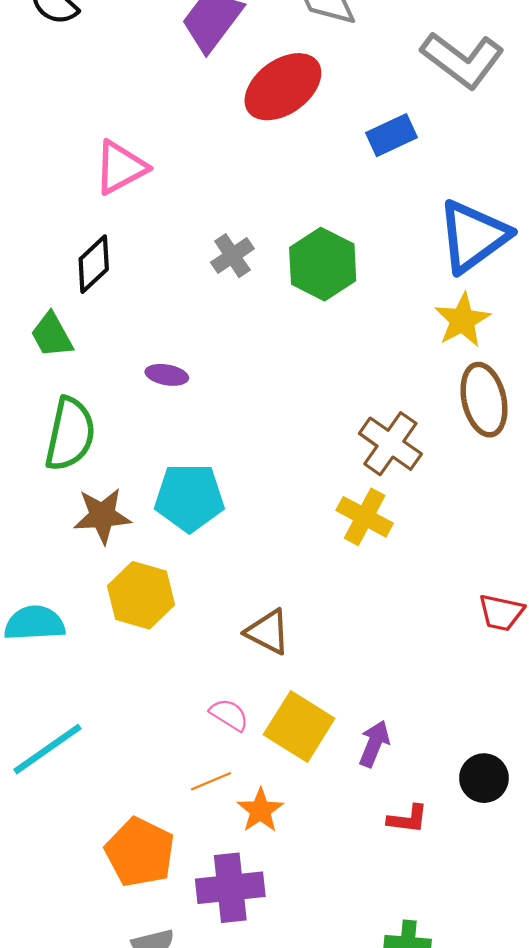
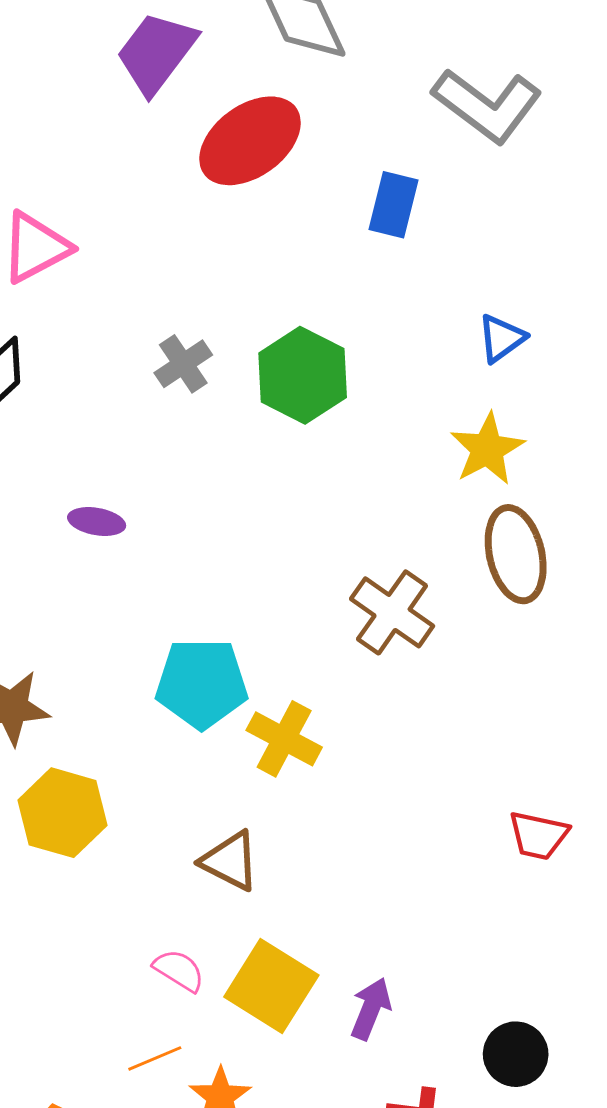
blue rectangle: (392, 135) -> (393, 205), turned -51
blue triangle: (473, 236) -> (501, 338), size x0.5
cyan pentagon: (189, 497) -> (202, 683), moved
yellow cross: (365, 517) -> (284, 739), moved

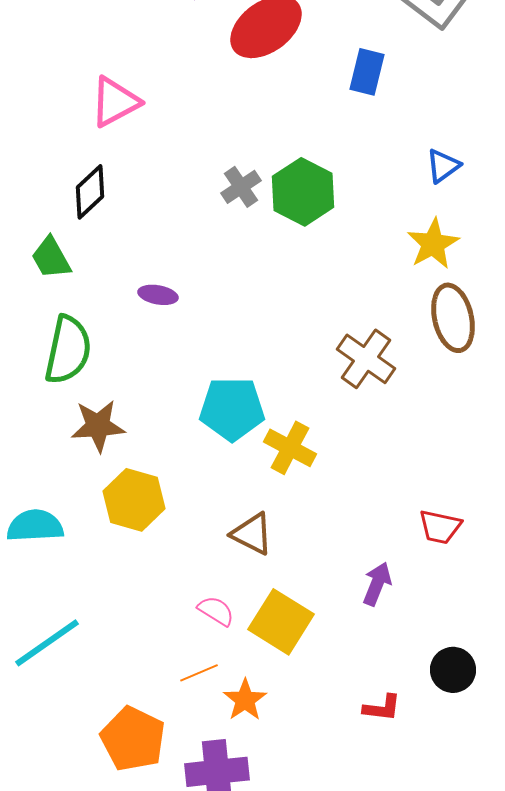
gray cross: (183, 364) -> (241, 187), moved
red trapezoid: (538, 835) -> (440, 527), moved
purple arrow: (371, 1009) -> (377, 584), moved

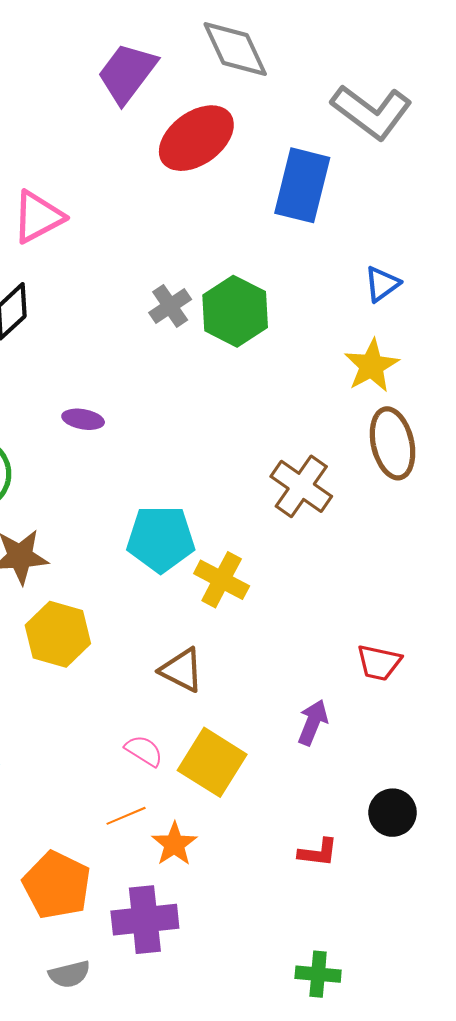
blue rectangle: (367, 72) -> (302, 185), size x1.5

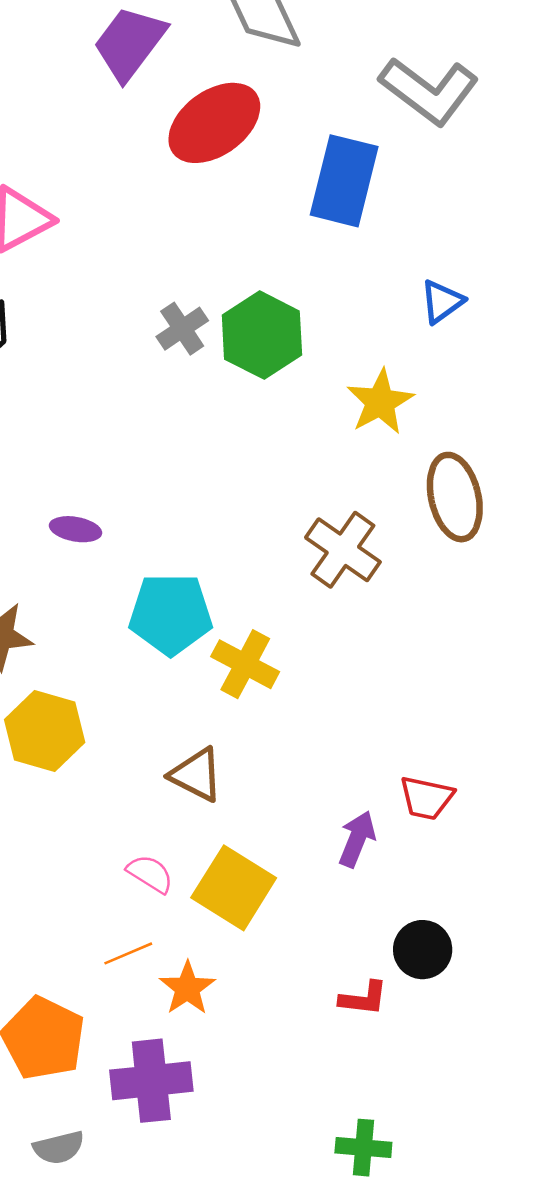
yellow star: (372, 366) -> (380, 402), moved
purple ellipse: (83, 419) -> (76, 529), moved
red trapezoid: (379, 663) -> (426, 798), moved
black circle: (393, 813) -> (423, 950), moved

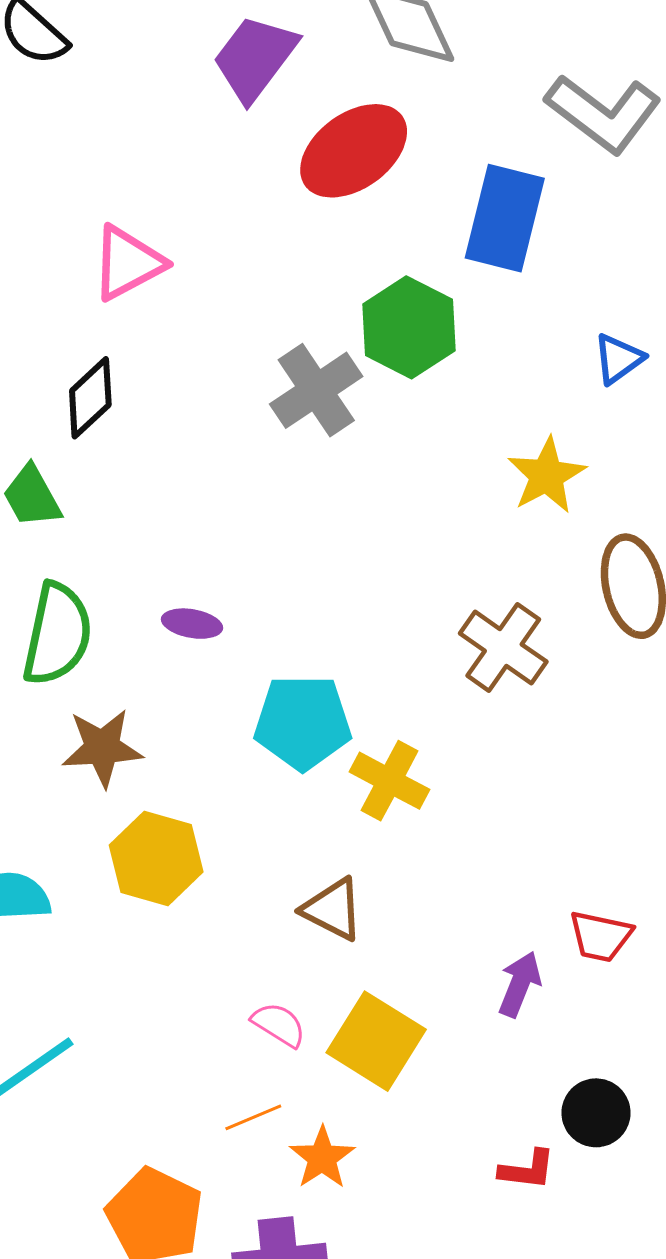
gray cross: (182, 329) -> (316, 390), size x1.5
green hexagon: (262, 335) -> (409, 327), moved

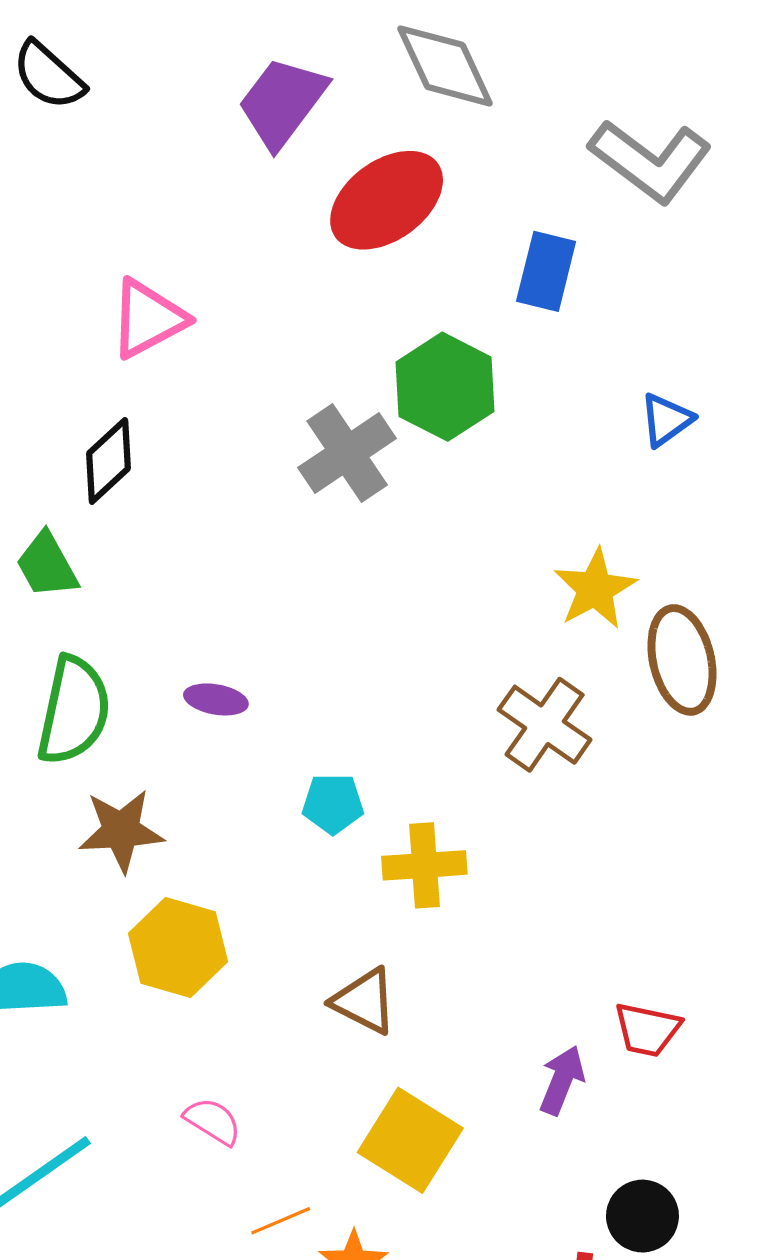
blue rectangle: (505, 218) -> (546, 271), size x0.7
yellow star: (547, 475) -> (595, 589), moved
cyan pentagon: (303, 722) -> (333, 804), size x0.6
yellow cross: (389, 781) -> (424, 865), turned -32
pink semicircle: (279, 1025) -> (213, 1121), moved

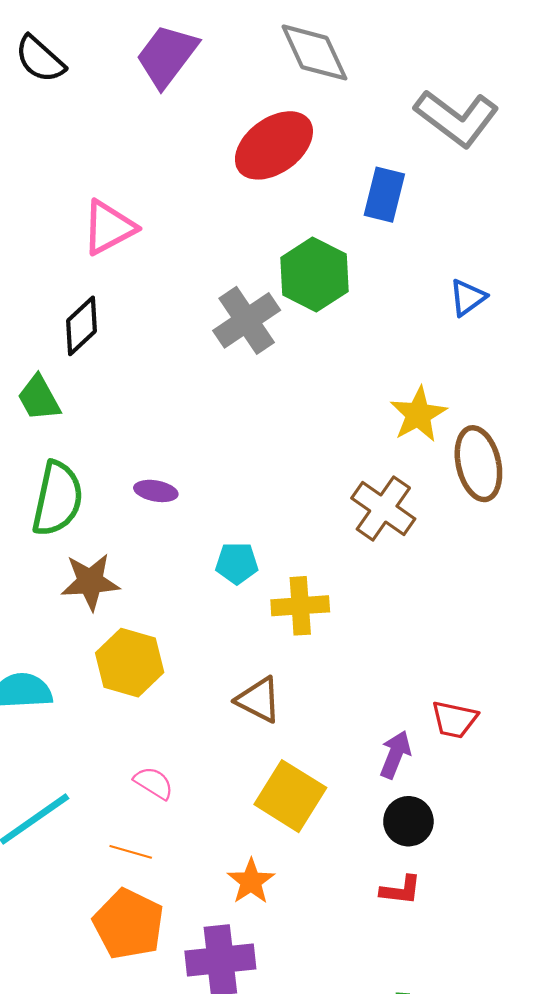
purple trapezoid: (282, 102) -> (167, 56), moved
black circle: (642, 1216) -> (408, 821), moved
orange line: (281, 1221) -> (131, 852), moved, turned 39

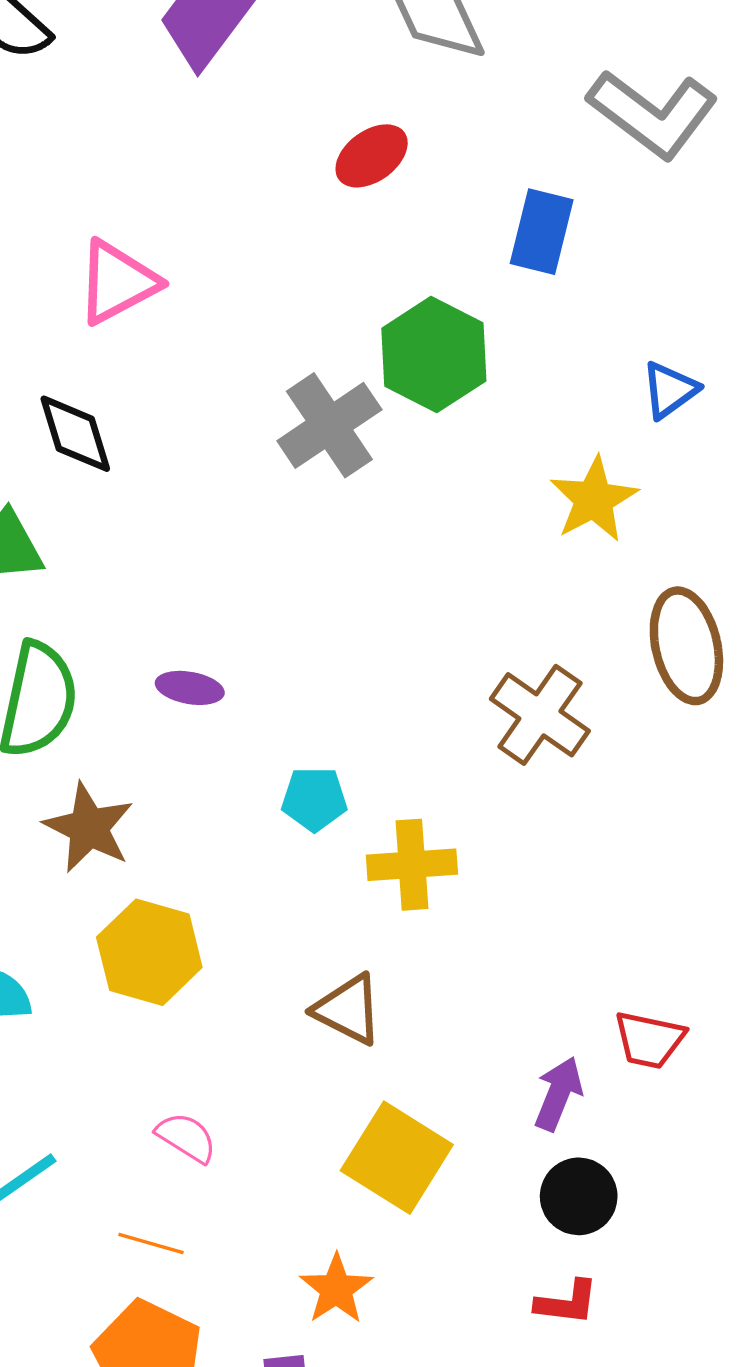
red ellipse: (274, 145) -> (372, 156), size x0.6
black diamond: (81, 326) -> (75, 434), turned -64
yellow star: (418, 414) -> (594, 499), moved
brown star: (90, 582) -> (89, 828), turned 30

